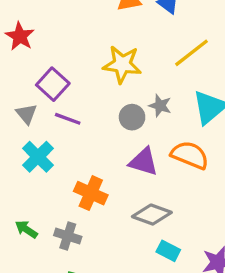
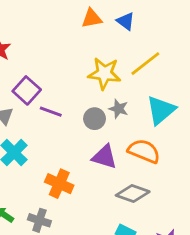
yellow star: (122, 64) -> (104, 73), moved
purple line: (68, 119) -> (51, 112), moved
gray diamond: (152, 215) -> (133, 194), moved

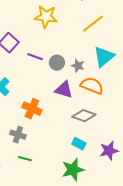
yellow star: (104, 73) -> (46, 17), moved
gray star: (119, 109) -> (78, 66), moved
purple line: (51, 112) -> (35, 57), moved

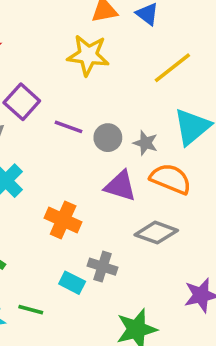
gray cross: (18, 135) -> (102, 267), moved
cyan rectangle: (79, 144) -> (72, 283), moved
green line: (25, 159) -> (31, 310), moved

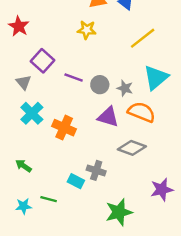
yellow star: (88, 55) -> (87, 30), size x0.7
orange cross: (63, 220) -> (64, 128), moved

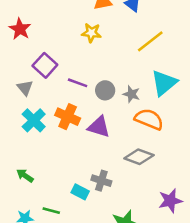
purple triangle: (108, 117) -> (99, 127), moved
orange cross: (64, 128) -> (68, 117), moved

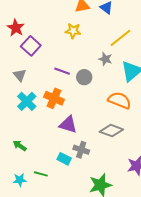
purple square: (45, 65) -> (31, 46), moved
gray star: (131, 94) -> (105, 59), moved
purple triangle: (99, 127) -> (68, 125), moved

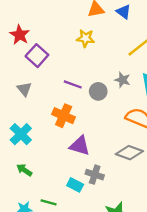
gray star: (105, 59) -> (122, 80), moved
cyan cross: (27, 101) -> (21, 134), moved

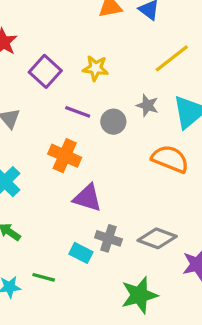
yellow star: (85, 38) -> (96, 68), moved
purple square: (37, 56) -> (45, 71), moved
gray diamond: (129, 153) -> (157, 238), moved

